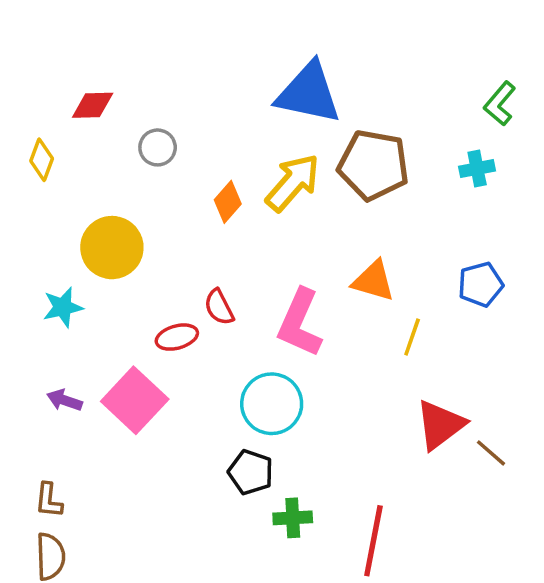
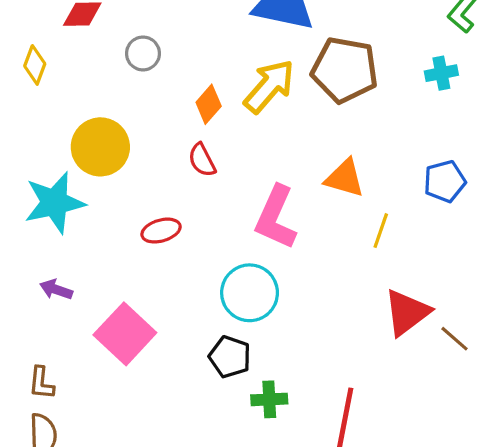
cyan star: (63, 307) -> (54, 203), size x1.6
red semicircle: (219, 307) -> (202, 160), moved
pink square: (135, 400) -> (125, 334), moved

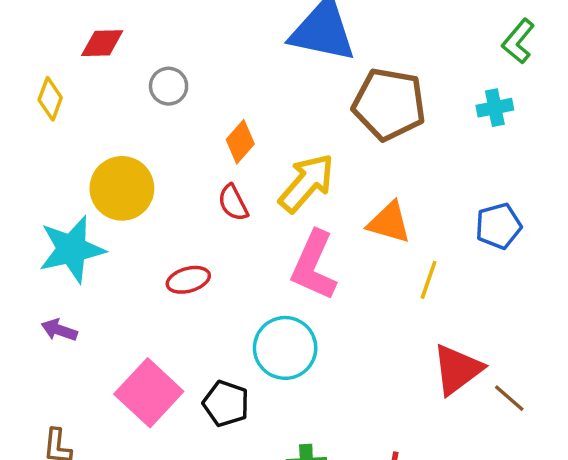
yellow arrow: (269, 86) -> (307, 183), moved
purple arrow: (56, 290) -> (59, 330), moved
black pentagon: (230, 357) -> (226, 404), moved

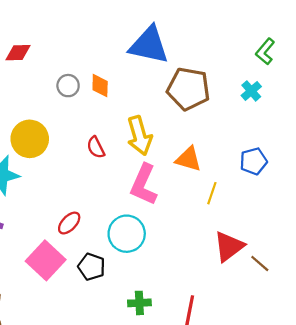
gray circle: (169, 86) -> (68, 86), moved
cyan cross: (495, 108) -> (251, 91), turned -30
orange diamond: (240, 142) -> (100, 86), moved, turned -40
yellow arrow: (307, 183) -> (139, 136), turned 123
red ellipse: (188, 280) -> (69, 223), moved, turned -30

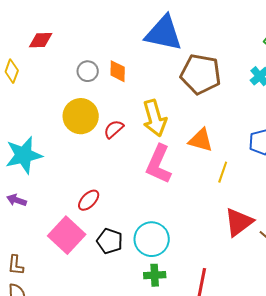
yellow circle: (30, 139) -> (81, 116), moved
red semicircle: (96, 147) -> (114, 129), turned 75
cyan circle: (127, 234) -> (152, 239), moved

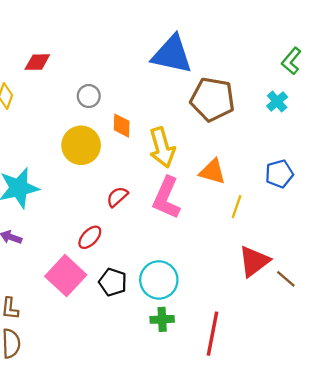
orange diamond: (118, 71) -> (122, 126), moved
red semicircle: (114, 129) -> (117, 197), moved

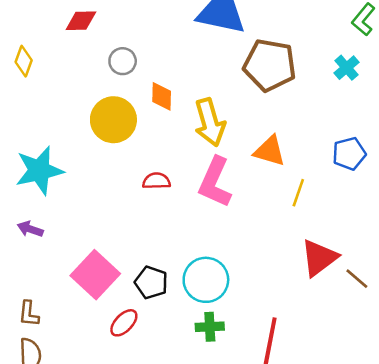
red diamond: (37, 62) -> (81, 21), moved
red semicircle: (117, 197) -> (156, 181), turned 40
red ellipse: (90, 237) -> (124, 323), moved

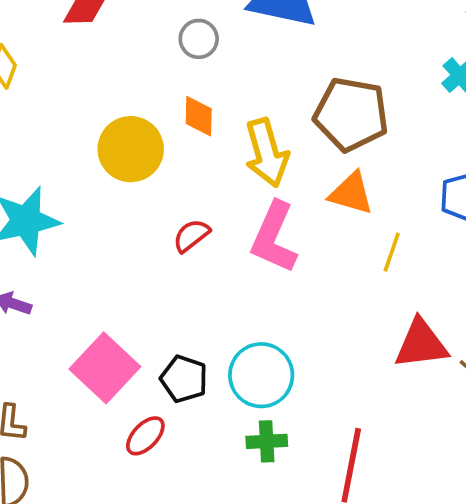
gray circle: (123, 61) -> (199, 39), moved
brown pentagon: (270, 65) -> (351, 114), moved
red semicircle: (156, 181) -> (191, 236), turned -36
red triangle: (319, 258) -> (421, 344), turned 30

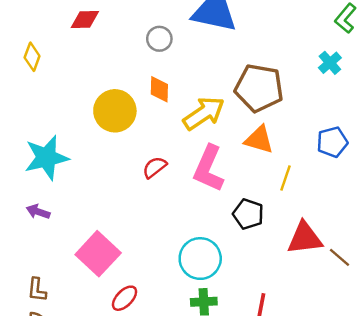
yellow arrow: (267, 153) -> (204, 113), turned -108
black pentagon: (184, 379) -> (248, 214), moved

